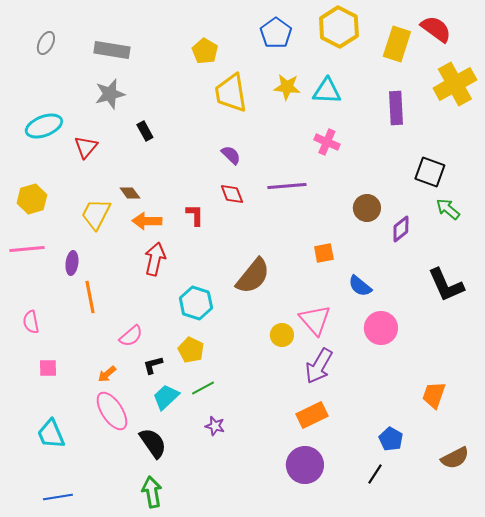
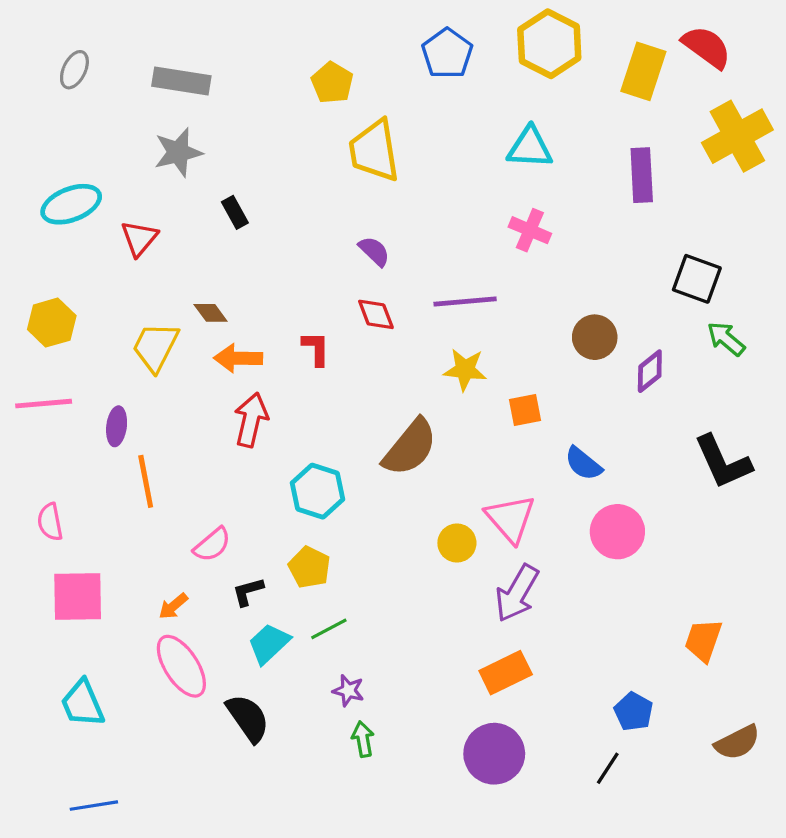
yellow star: (287, 87) -> (465, 370), moved
pink square: (48, 368) -> (78, 596), size x1.8
green arrow: (152, 492) -> (363, 739), moved, size x0.7

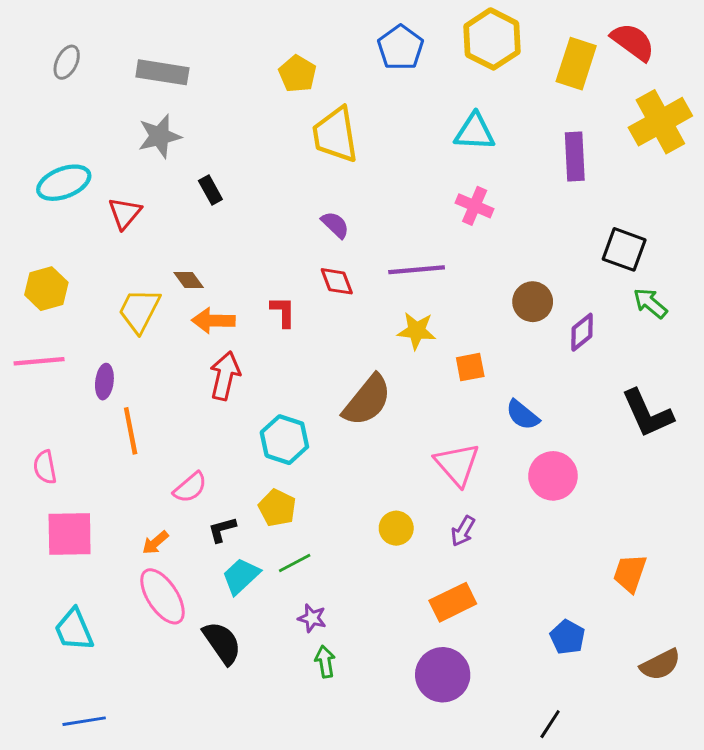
yellow circle: (457, 543) -> (396, 528), moved
purple arrow: (517, 593) -> (463, 531), size x0.6
black line: (608, 768) -> (550, 724), moved

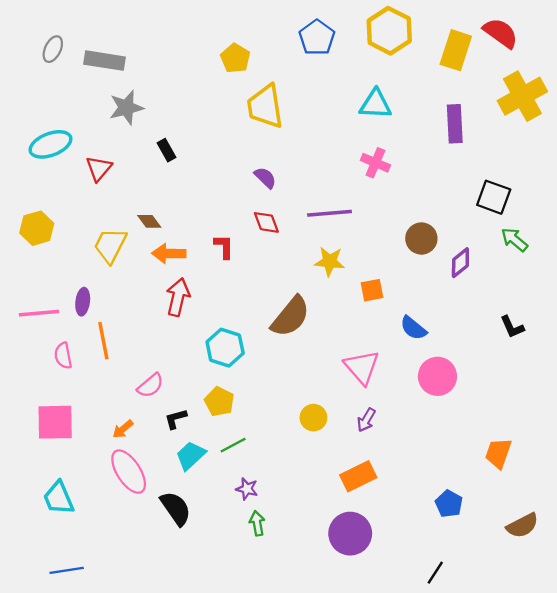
gray rectangle: (162, 72) -> (104, 61), moved
pink line: (39, 361) -> (39, 313), moved
black L-shape: (647, 413) -> (512, 327), size x0.6
pink semicircle: (45, 467) -> (63, 356), moved

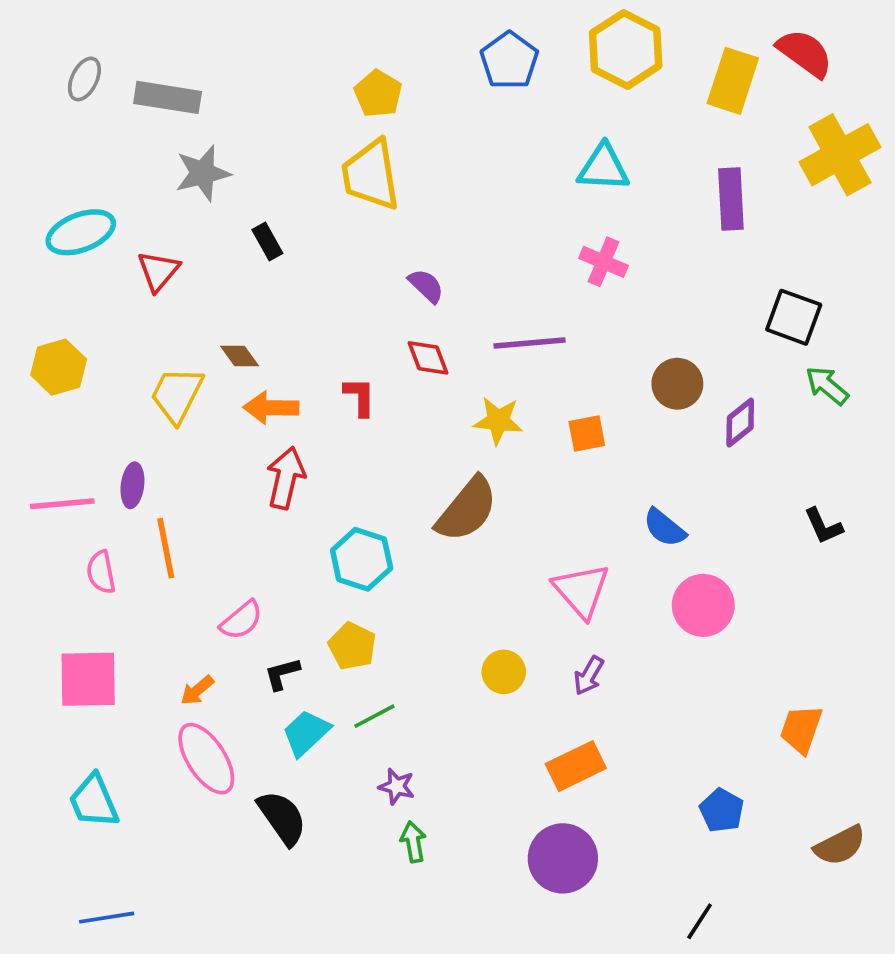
yellow trapezoid: (265, 106) -> (371, 175), moved
yellow star: (330, 261) -> (498, 421), moved
orange square: (372, 290) -> (587, 434), moved

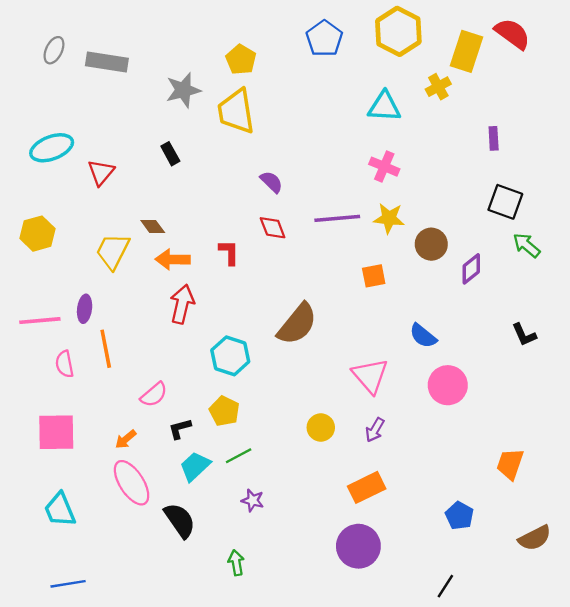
yellow cross: (840, 155) -> (438, 87), moved, size x0.5
gray star: (203, 173) -> (183, 90), moved
purple rectangle: (731, 199) -> (494, 138), moved, size x0.6
yellow star: (498, 421) -> (389, 218), moved
green arrow: (413, 842) -> (236, 563), moved

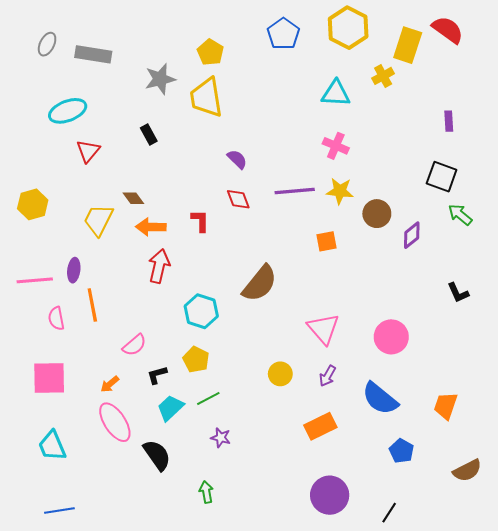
purple rectangle: (494, 138) -> (449, 121), moved
cyan ellipse: (52, 148) -> (68, 111), moved
blue semicircle: (423, 336) -> (380, 399), moved, size x1.5
purple circle: (358, 546) -> (330, 495), moved

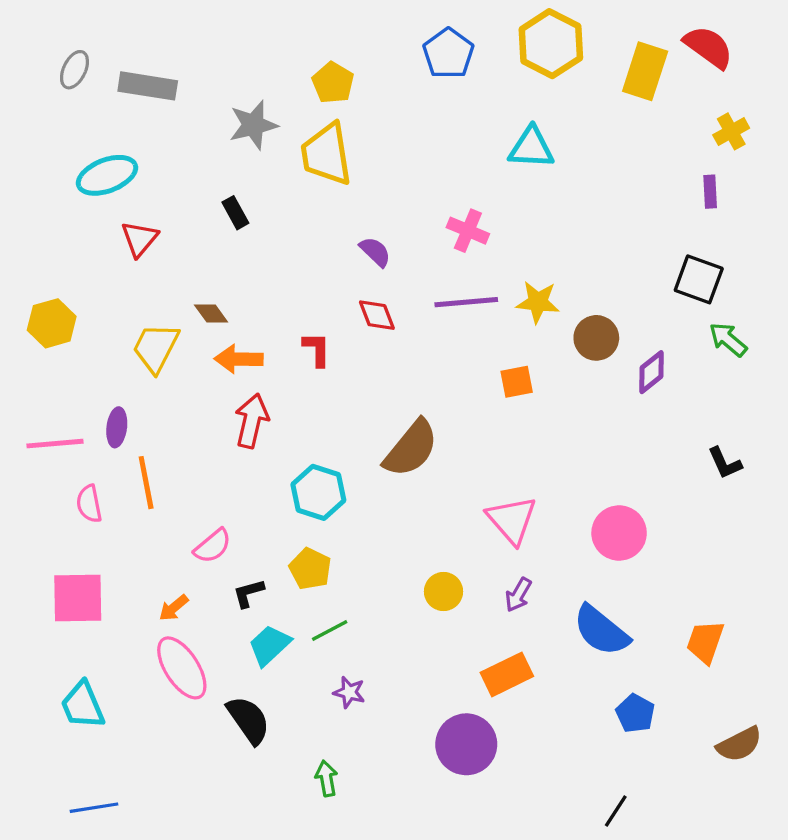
yellow cross: (383, 76) -> (731, 131), moved
pink cross: (336, 146) -> (468, 231), moved
purple circle: (330, 495) -> (466, 744), moved

